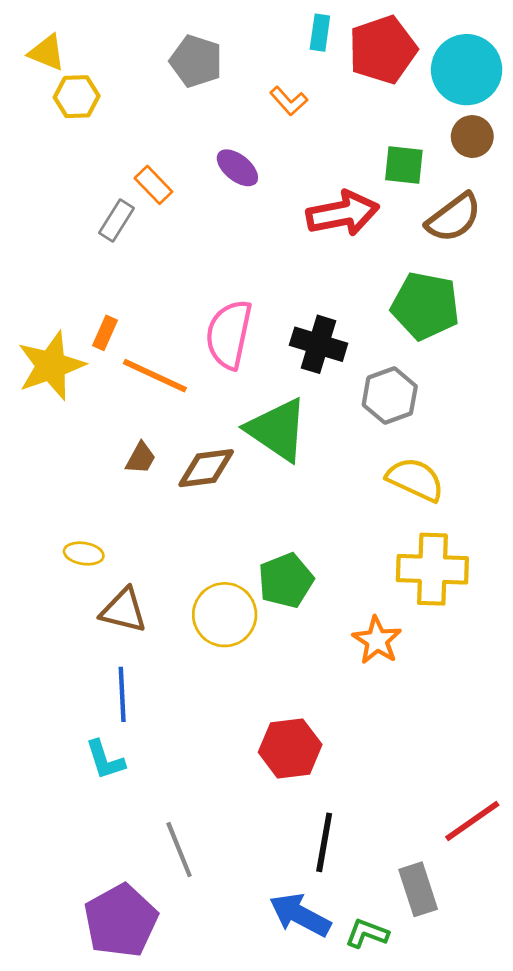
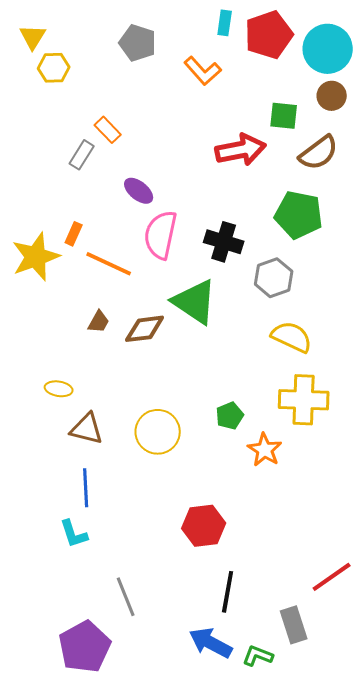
yellow triangle: (47, 53) -> (33, 37), turned 40
orange L-shape: (289, 101) -> (203, 71), size x1.4
purple ellipse: (237, 168) -> (139, 191), moved
green pentagon: (286, 581) -> (230, 416), moved, size x0.7

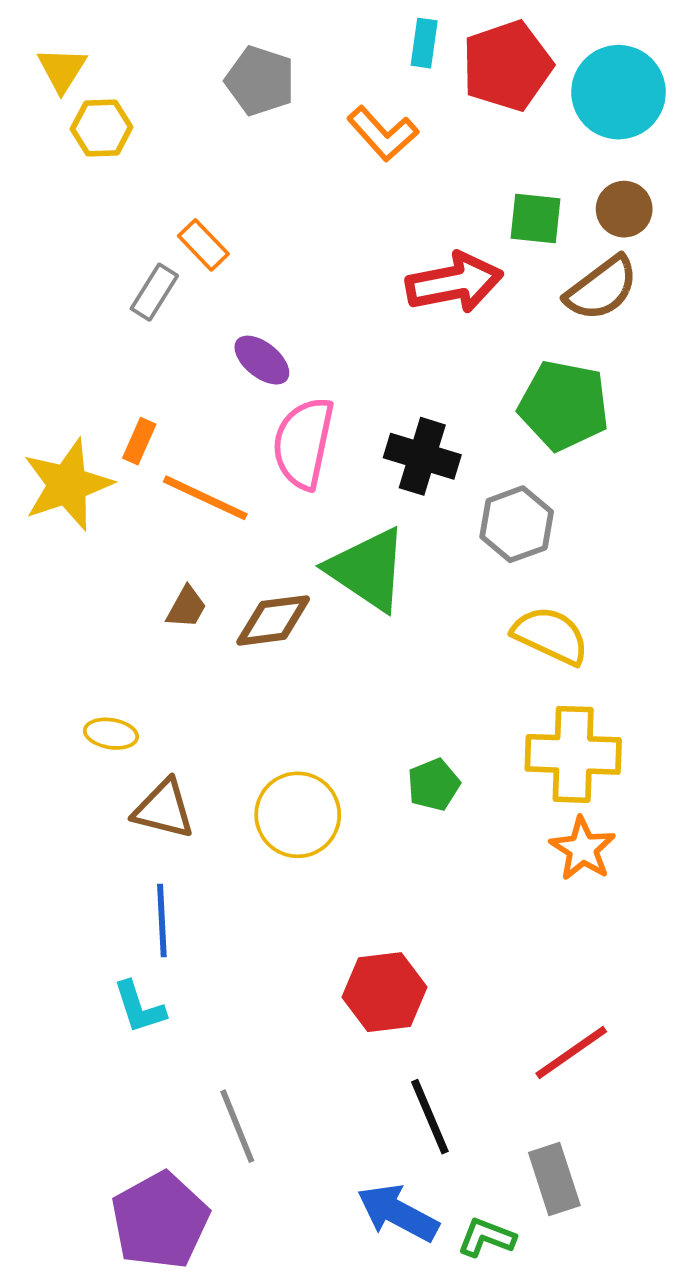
brown circle: (332, 96) -> (624, 209), moved
orange star: (265, 450) -> (583, 849), moved
red line: (332, 577) -> (571, 1053), moved
black line: (228, 592) -> (430, 1117), turned -33

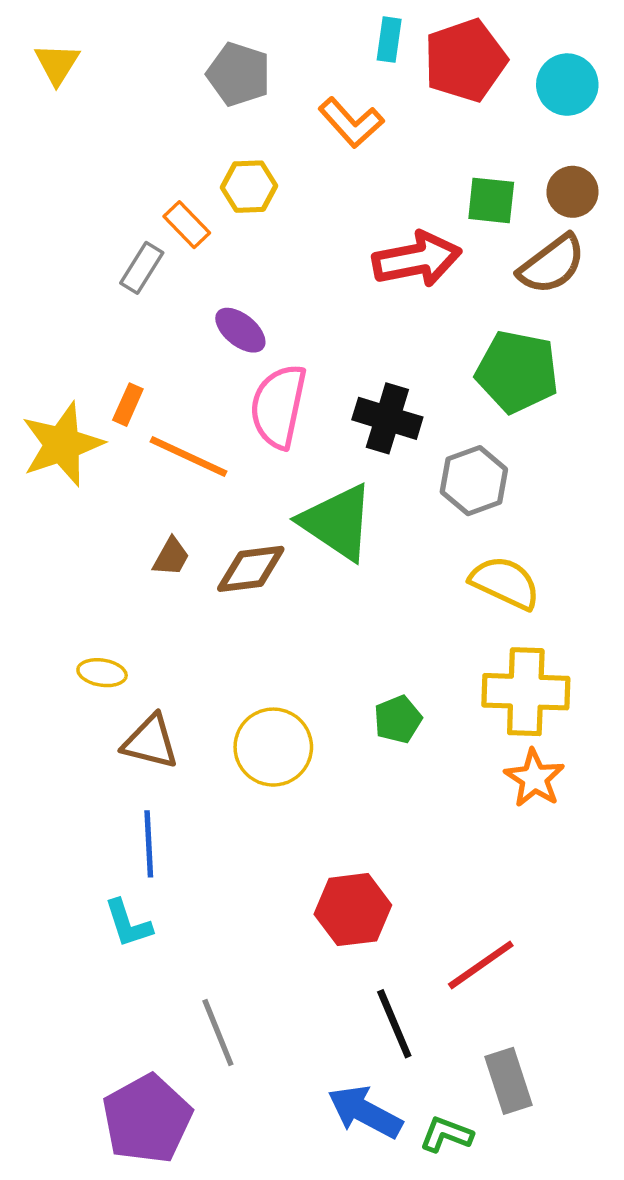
cyan circle: (618, 92) -> (567, 85), size x0.7
yellow hexagon: (102, 128) -> (249, 187), moved
red line: (571, 1053) -> (481, 965), moved

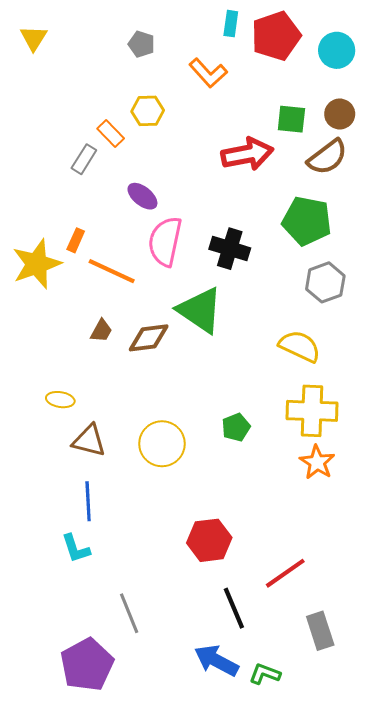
gray pentagon: (239, 74) -> (141, 44), size x0.7
gray hexagon: (474, 481) -> (325, 282), moved
gray rectangle: (508, 1081) -> (320, 631), moved

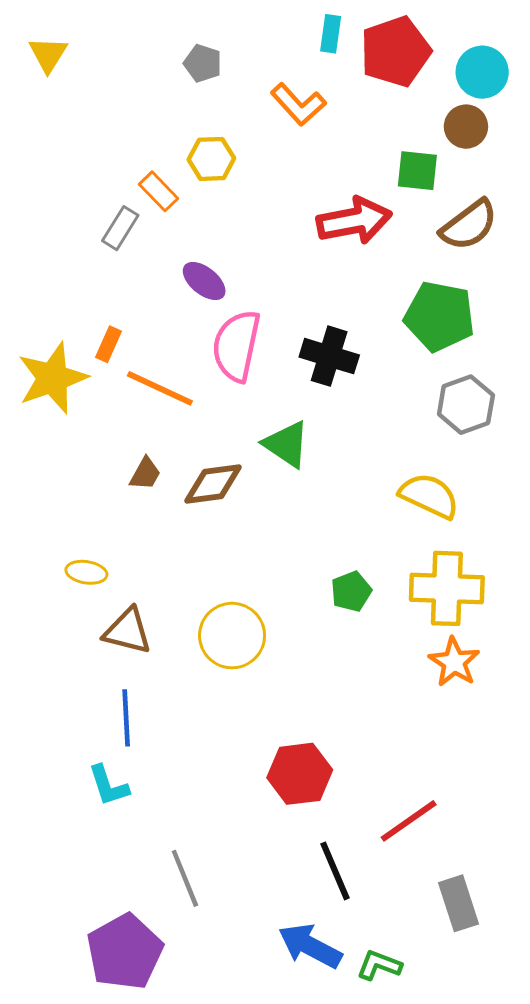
brown circle: (340, 114) -> (466, 127), moved
green triangle: (200, 310) -> (286, 444), size x0.7
green pentagon: (236, 427) -> (351, 591), moved

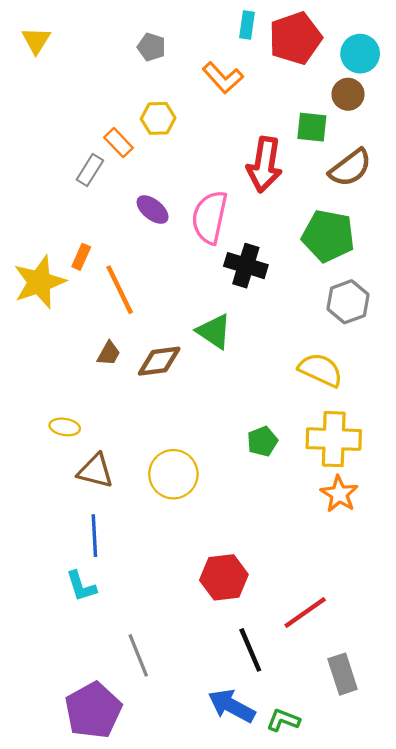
red arrow: (354, 221) -> (265, 165), turned 110
pink semicircle: (236, 346) -> (210, 217), moved
orange line: (160, 388) -> (120, 290), turned 39

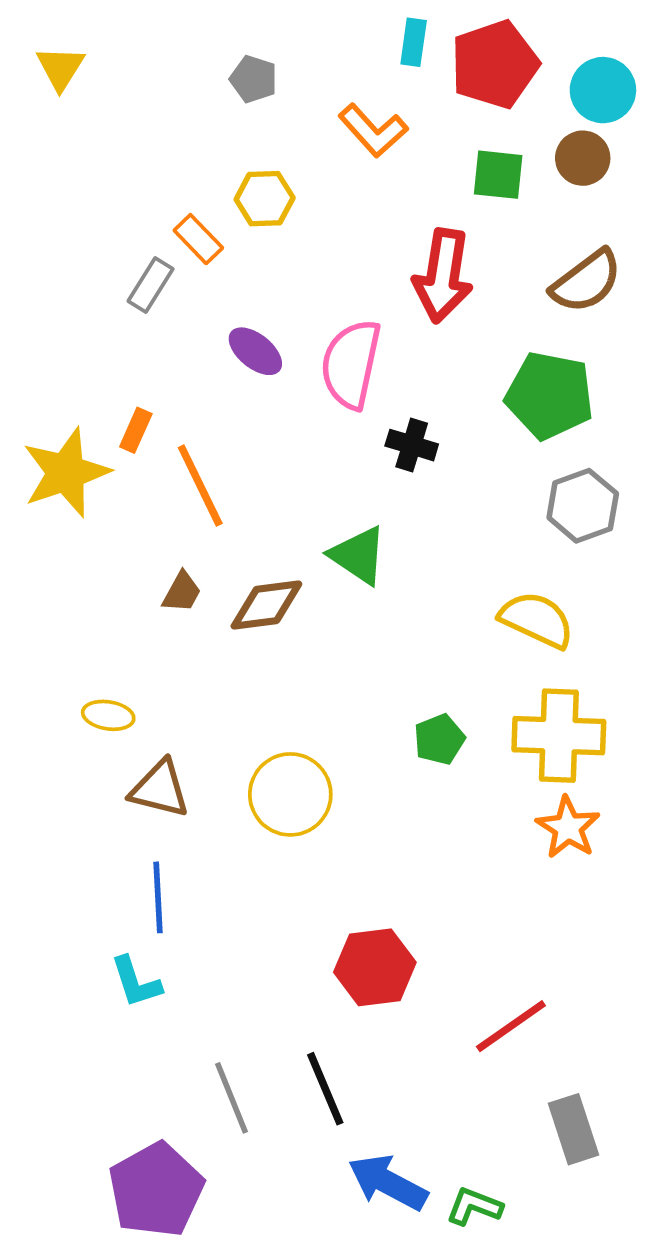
green square: (312, 127) -> (498, 175), moved
black cross: (246, 266) -> (412, 445), size x0.7
black line: (250, 650) -> (325, 1089), moved

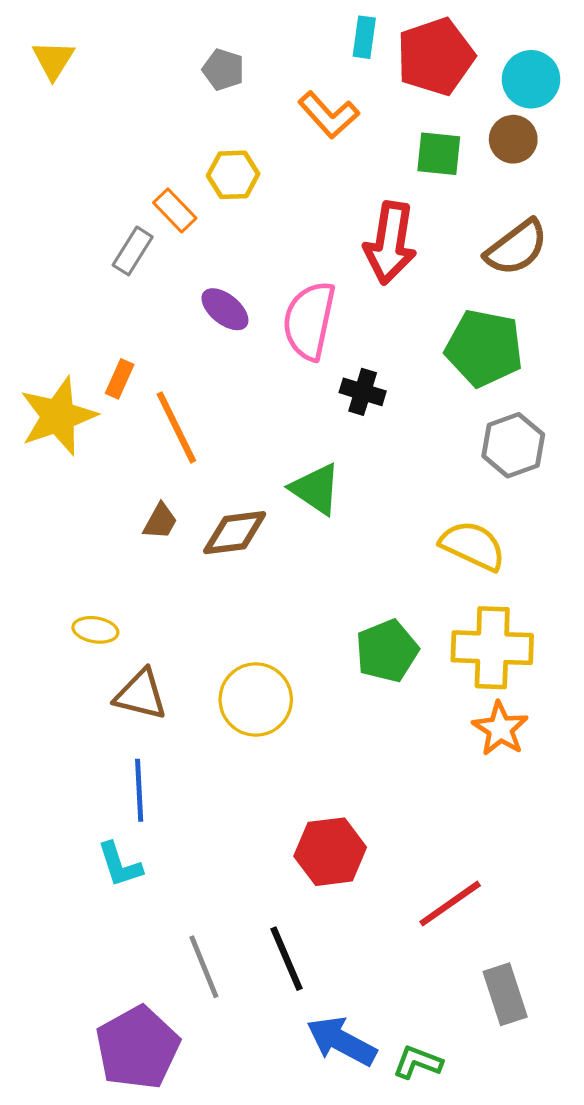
green pentagon: (439, 739) -> (387, 651), size x1.4

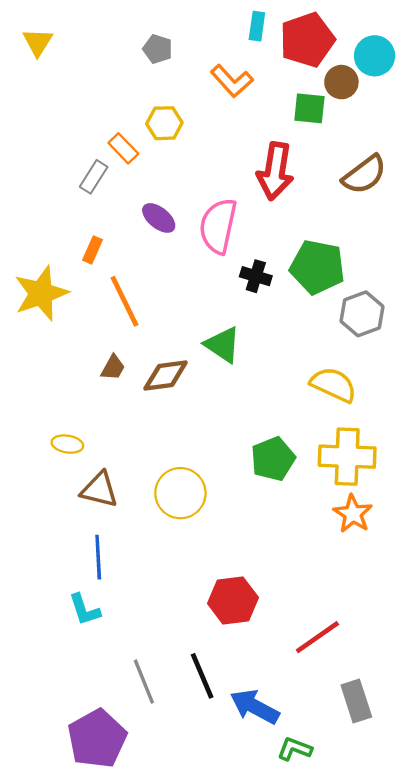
brown circle: (513, 139) -> (341, 82), moved
green pentagon: (484, 348) -> (317, 267), moved
orange rectangle: (120, 379) -> (92, 250), moved
blue arrow: (342, 1041) -> (255, 707), moved

